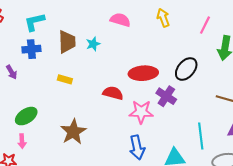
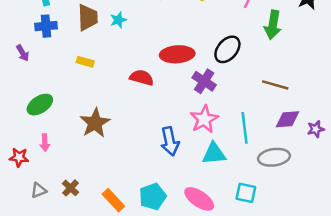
pink star: (141, 112) -> (204, 119), moved, turned -30
pink arrow: (22, 141) -> (45, 143), moved

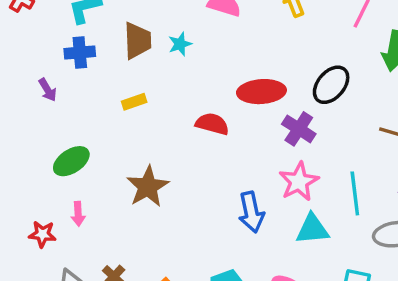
yellow rectangle: (85, 62) -> (134, 102), turned -35

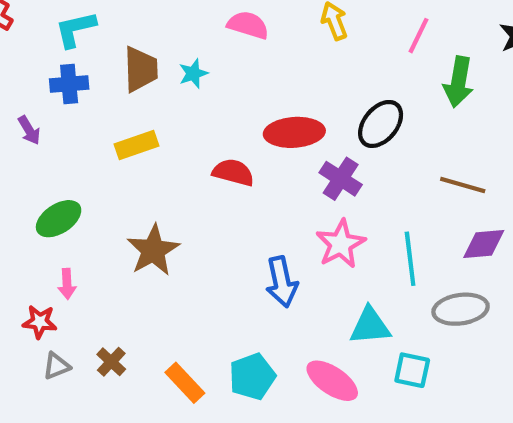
yellow rectangle: (134, 102) -> (136, 145), size x1.4
cyan triangle: (312, 229) -> (370, 326), moved
red star: (42, 234) -> (40, 322), moved

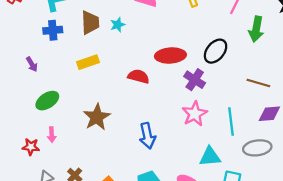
purple arrow: (29, 130) -> (32, 64), moved
blue arrow: (282, 282) -> (147, 136), moved
red star: (40, 322) -> (31, 147), moved

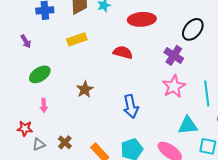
red ellipse: (170, 55) -> (142, 19), moved
brown star: (97, 117) -> (85, 89), size x0.7
red star: (31, 147) -> (25, 128), moved

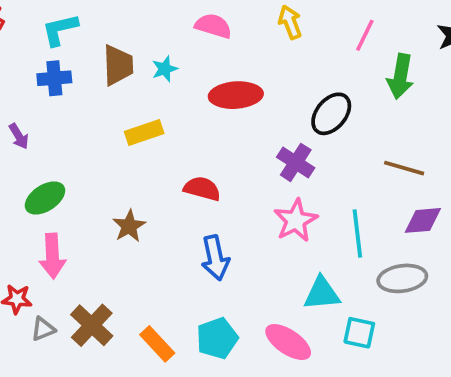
yellow rectangle: (77, 39) -> (144, 133), moved
red semicircle: (123, 52) -> (202, 189), moved
pink arrow: (44, 105) -> (52, 256), size x1.6
brown cross: (65, 142) -> (92, 325), size x1.6

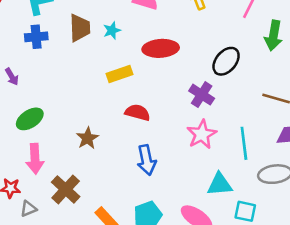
yellow rectangle: (144, 133) -> (120, 74), moved
brown cross: (92, 325) -> (66, 189), moved

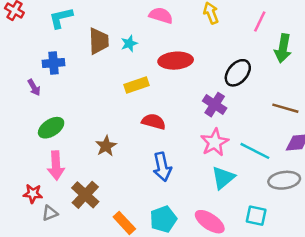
blue cross: (36, 37) -> (54, 63), moved
cyan line: (244, 143) -> (255, 151), turned -56
cyan triangle: (220, 184) -> (223, 178), moved, turned -35

